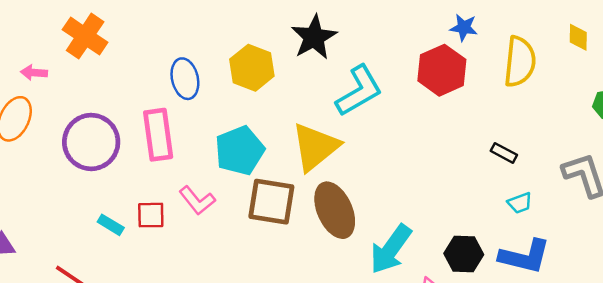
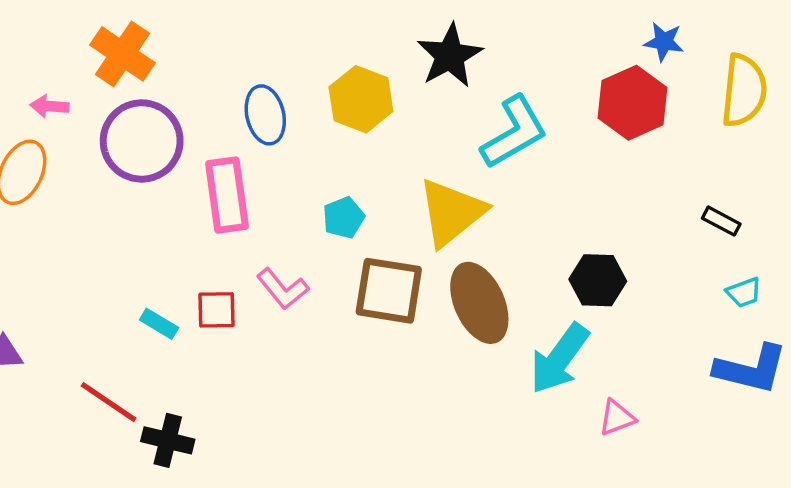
purple circle: (91, 142) -> (142, 141), moved
cyan pentagon: (240, 151) -> (344, 218), size x0.6
black hexagon: (464, 254) -> (598, 280), moved

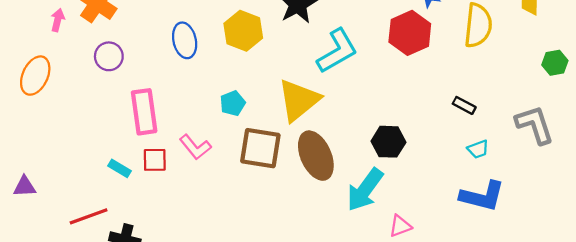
pink arrow: (49, 106) -> (58, 20), moved, turned 100
purple circle: (142, 141) -> (109, 56), size x0.6
pink rectangle: (227, 195) -> (144, 112), moved
red line: (109, 402) -> (89, 216), turned -54

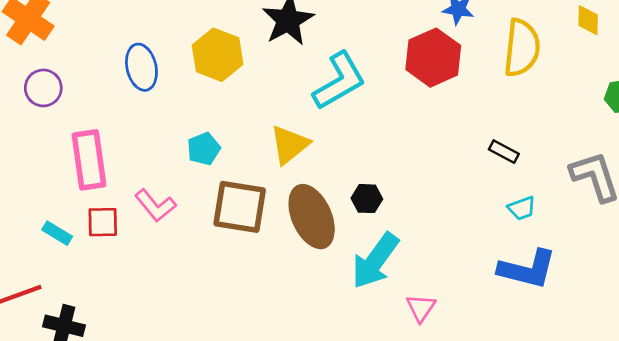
yellow triangle: (299, 100) -> (289, 145), size x0.7
black hexagon: (388, 142) -> (367, 199), moved, size x0.7
pink triangle: (400, 226) -> (421, 308), turned -35

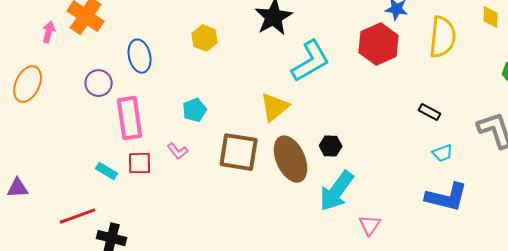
yellow hexagon: (218, 55) -> (205, 38), moved, size x0.7
blue ellipse: (141, 67) -> (140, 56), moved
purple circle: (43, 88) -> (99, 83), moved
cyan pentagon: (204, 149) -> (195, 110), moved
pink L-shape: (155, 206) -> (178, 151), size x0.7

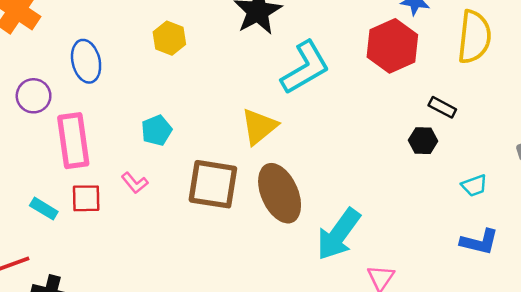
black rectangle: (430, 112) -> (442, 107), moved
black hexagon: (331, 146) -> (423, 141), moved
blue L-shape: (447, 197) -> (479, 242), size x0.7

